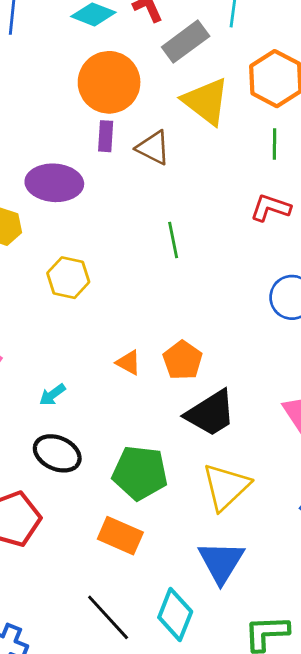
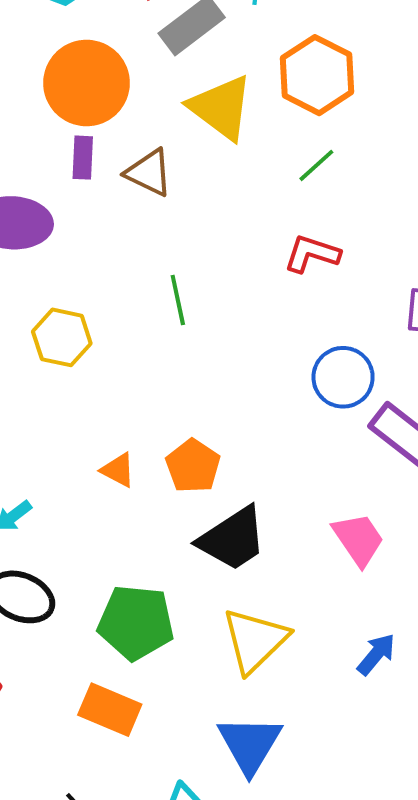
green line: (275, 144) -> (316, 165), turned 48
yellow hexagon: (68, 278) -> (62, 337), moved

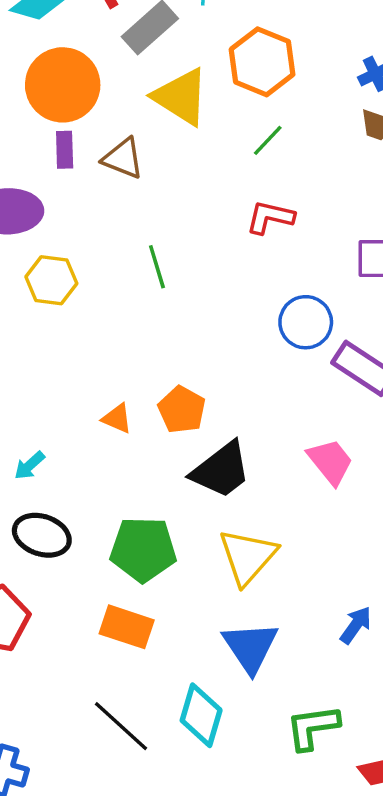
yellow hexagon: (62, 337) -> (51, 280), moved
blue arrow: (376, 654) -> (356, 625), moved

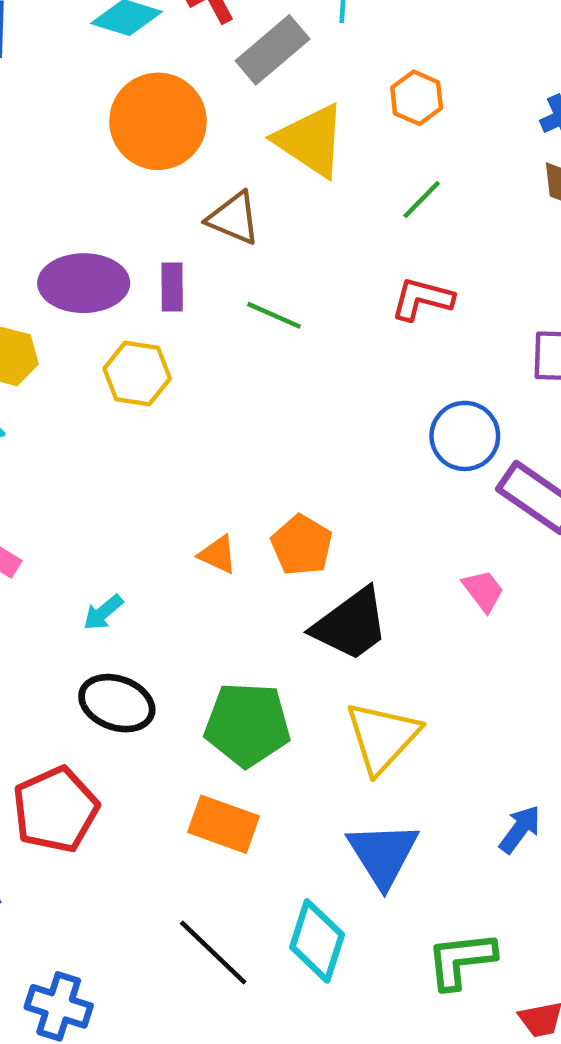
orange hexagon: (262, 62) -> (417, 98), size x0.6
purple rectangle: (65, 150) -> (172, 287), moved
green line: (157, 267) -> (274, 315), moved, turned -51
pink trapezoid: (330, 462) -> (483, 591), moved, size x0.7

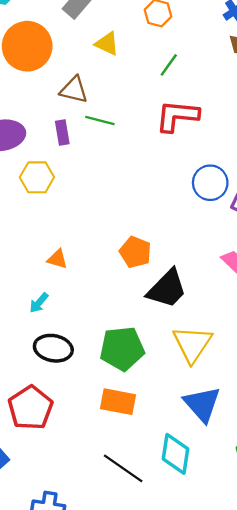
yellow triangle: (311, 140) -> (107, 44), size x0.6
purple rectangle: (172, 287) -> (62, 132), moved
red L-shape: (422, 299) -> (177, 116), size x1.4
green line: (274, 315) -> (100, 120), moved
orange triangle: (218, 554) -> (57, 259), moved

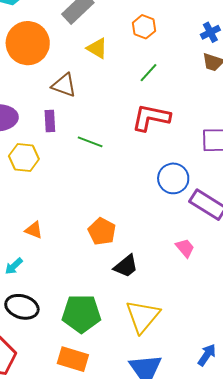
green line: (100, 120) -> (90, 142), moved
black trapezoid: (167, 289) -> (126, 266), size x0.7

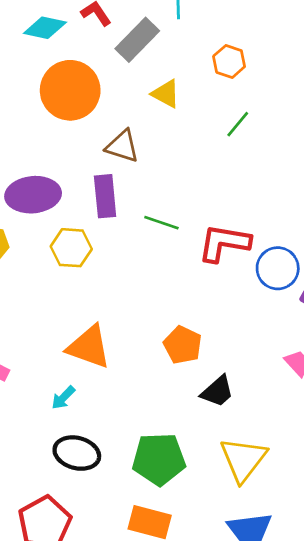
red L-shape: (151, 118) -> (224, 243), moved
purple rectangle: (50, 121) -> (105, 196), size x1.4
orange triangle: (34, 230) -> (89, 347), size x1.8

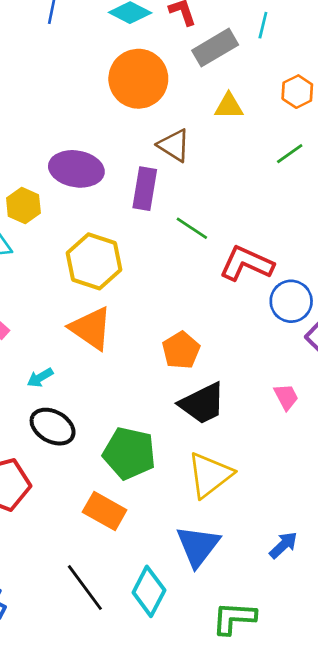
yellow triangle: (166, 94) -> (229, 106), turned -44
yellow hexagon: (71, 248) -> (94, 261), moved, size x1.4
black trapezoid: (217, 391) -> (202, 403), size x1.4
cyan arrow: (63, 398) -> (40, 378), moved

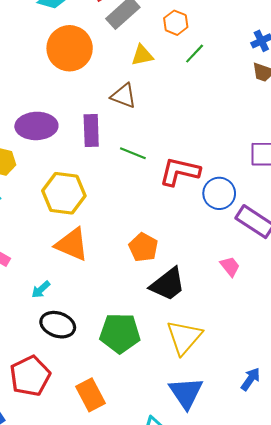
orange hexagon: (297, 92) -> (176, 23), moved
brown triangle: (174, 145) -> (124, 96), moved
green line: (290, 154) -> (195, 54), moved
orange rectangle: (105, 511) -> (90, 395), moved, turned 44

